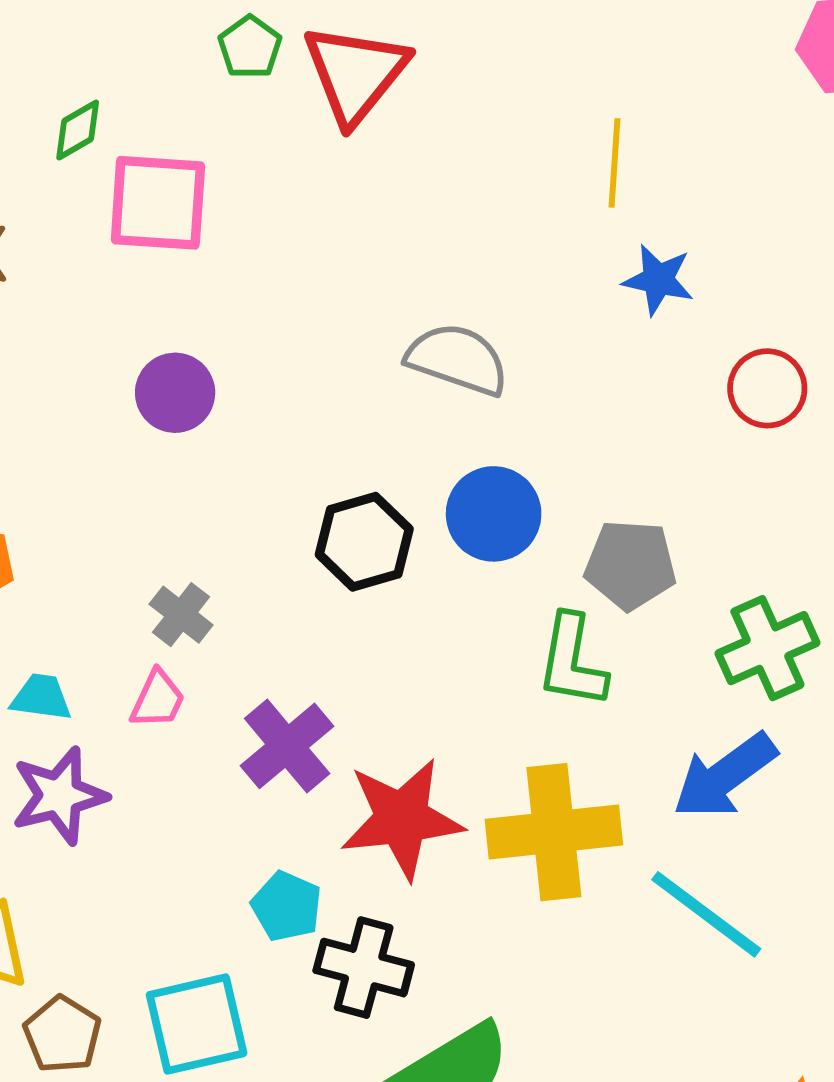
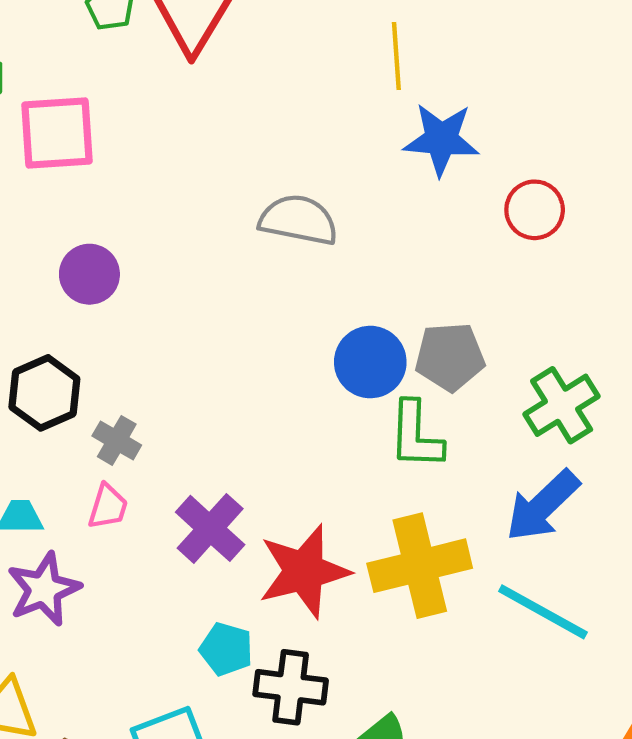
blue star: (658, 280) -> (441, 139), size x1.4
blue circle: (494, 514) -> (370, 362), moved
black hexagon: (364, 542) -> (44, 393), moved

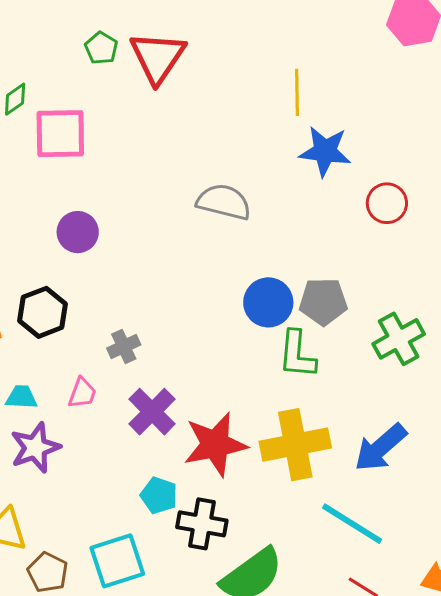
gray cross: (117, 440) -> (124, 346), moved, turned 32
blue arrow: (543, 506) -> (380, 448), moved
cyan line: (543, 612) -> (352, 524), moved

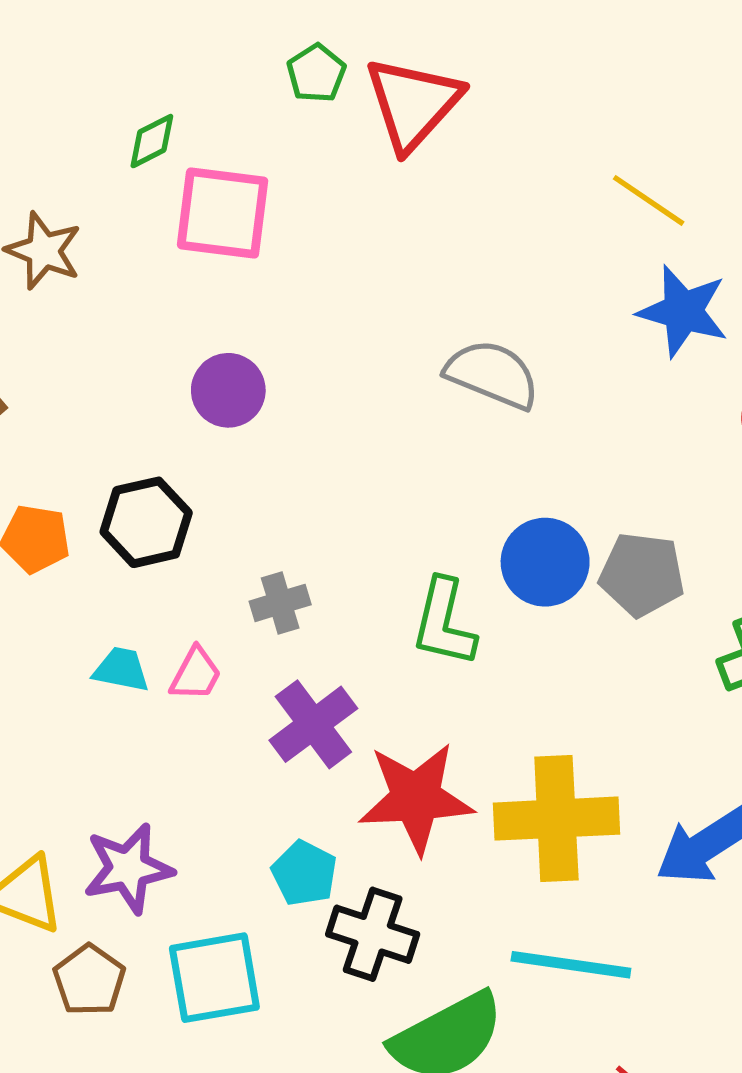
yellow line: (297, 92) -> (649, 200), turned -63
green L-shape: (297, 354) -> (444, 623), moved
cyan trapezoid: (21, 397) -> (121, 670), moved
purple star: (35, 448) -> (128, 868), moved
cyan line: (352, 524) -> (571, 965), moved, turned -32

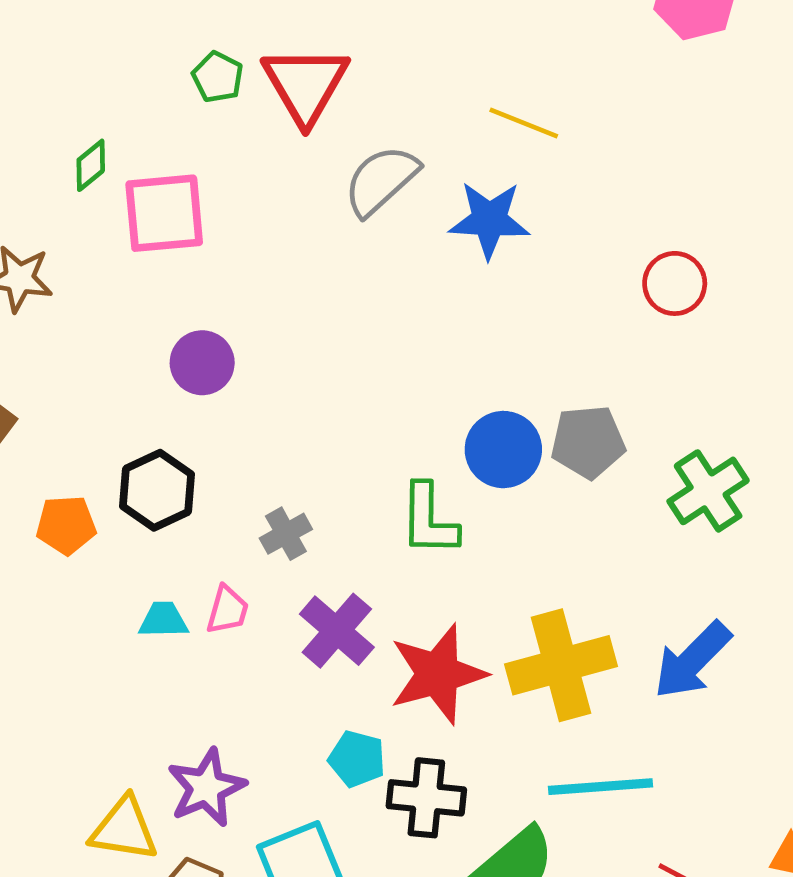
blue star: (683, 311) -> (489, 220), moved
gray semicircle: (492, 374) -> (381, 180), moved, turned -52

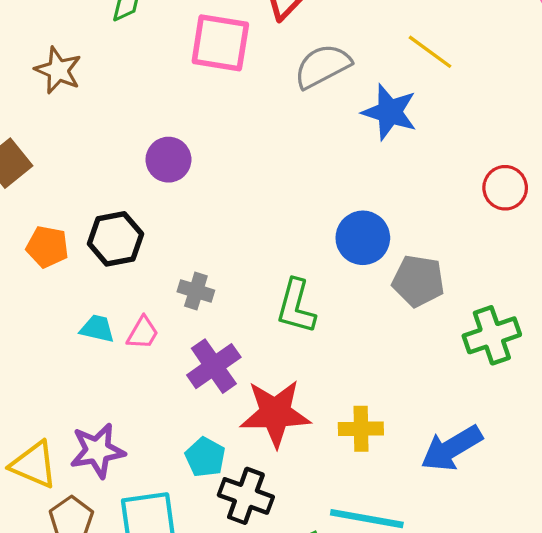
pink square: (164, 213) -> (220, 43), moved
blue circle: (503, 450) -> (363, 238), moved
gray cross: (286, 534) -> (196, 291), turned 32
yellow cross: (561, 665) -> (361, 429), size x0.6

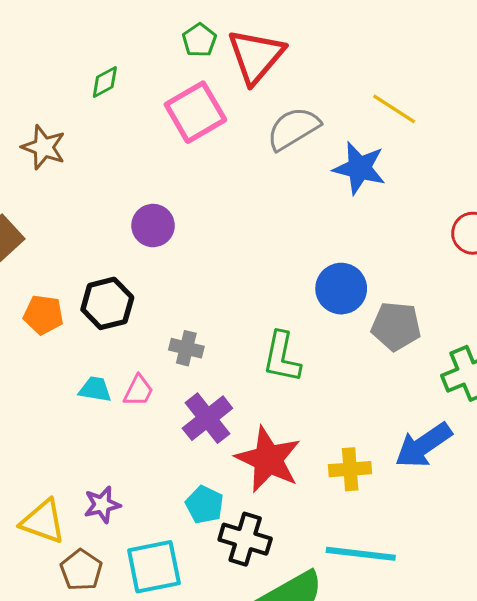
pink square: (220, 43) -> (195, 112), turned -36
red star: (275, 413) -> (268, 459), turned 30
blue arrow: (452, 448) -> (423, 445), moved
purple star: (97, 451) -> (102, 505), size x0.7

